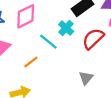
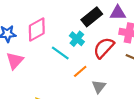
orange line: (31, 62) -> (80, 71), moved

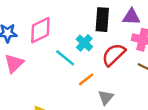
black rectangle: (92, 17) -> (102, 20), turned -50

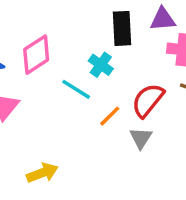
red semicircle: (114, 55) -> (148, 100), moved

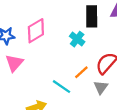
cyan line: (76, 89) -> (61, 87), moved

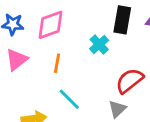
orange line: (81, 72) -> (57, 63), moved, turned -48

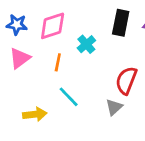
cyan cross: (99, 44) -> (86, 44), moved
red semicircle: (130, 81) -> (126, 81), turned -32

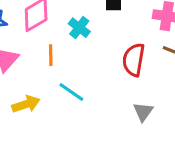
gray triangle: (114, 107) -> (143, 112), moved
yellow arrow: (35, 114) -> (26, 104), moved

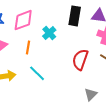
gray triangle: (143, 112) -> (91, 94), moved

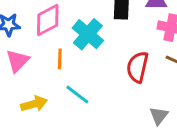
cyan cross: (49, 33) -> (88, 34), size x1.5

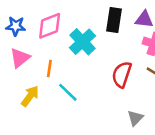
orange line: (60, 59) -> (49, 69), moved
yellow arrow: (34, 104) -> (30, 96), turned -45

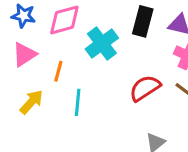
red semicircle: (122, 74) -> (145, 88), turned 32
cyan line: (68, 92) -> (78, 102), turned 45

